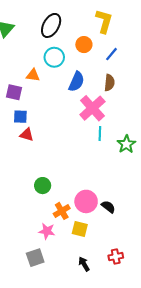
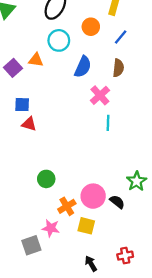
purple square: (14, 92) -> (13, 68), moved, turned 35
pink cross: (92, 108) -> (100, 95), size x0.7
green star: (126, 144) -> (137, 181), moved
gray square: (35, 258) -> (31, 245), moved

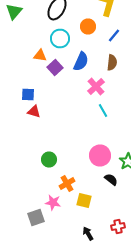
purple square: (13, 68) -> (55, 68), moved
cyan line: (108, 123) -> (103, 110), turned -32
pink circle: (93, 196) -> (100, 156), moved

